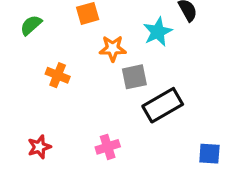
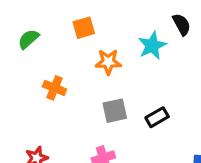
gray square: (134, 77) -> (115, 111), moved
black rectangle: (163, 105) -> (157, 117), size x0.6

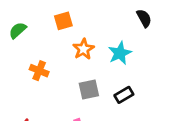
cyan star: (152, 46) -> (120, 53), moved
orange star: (108, 62) -> (84, 49), turned -30

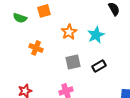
orange square: (63, 21) -> (44, 11), moved
green semicircle: (18, 30) -> (20, 18), turned -120

